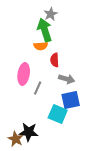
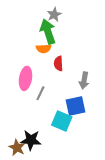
gray arrow: (67, 79) -> (84, 81), moved, turned 84

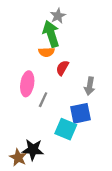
red semicircle: (58, 64) -> (62, 68), turned 32

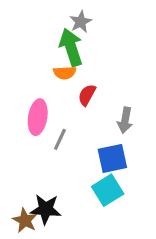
cyan square: (66, 129) -> (108, 190), moved, turned 35

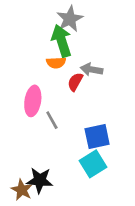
gray star: (81, 22) -> (70, 19), size x1.4
gray arrow: (125, 120) -> (92, 69), moved, turned 90
gray line: (60, 139) -> (52, 120), turned -54

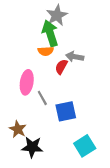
blue square: (97, 137) -> (66, 111), moved
cyan square: (93, 164) -> (85, 146), moved
brown star: (22, 190) -> (18, 129), moved

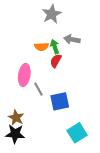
green arrow: (50, 33) -> (55, 47), moved, size x0.6
gray arrow: (75, 57) -> (72, 39), moved
black star: (32, 147) -> (15, 134), moved

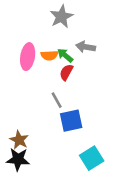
green arrow: (55, 47) -> (65, 55), turned -32
pink ellipse: (24, 75) -> (28, 57), moved
gray line: (38, 89) -> (57, 100), moved

